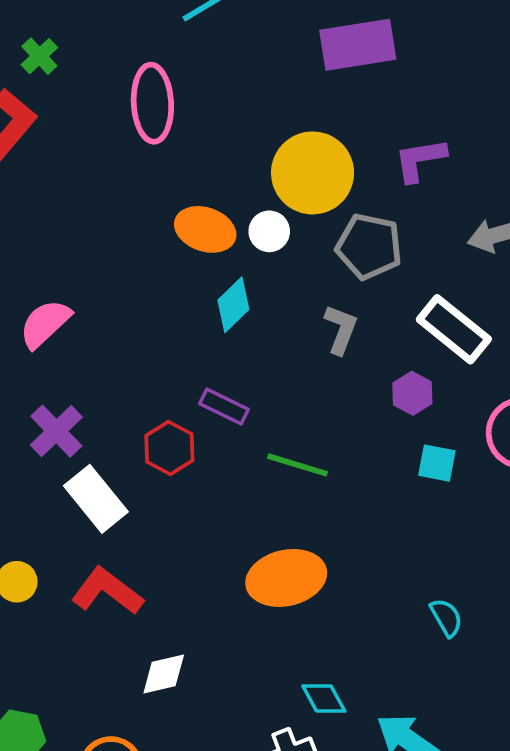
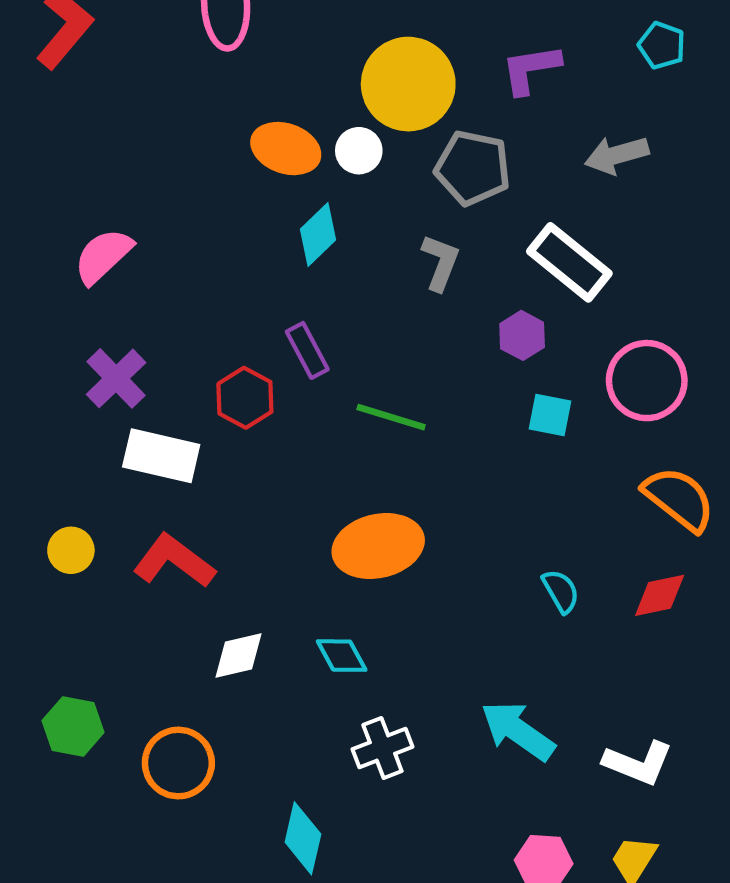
purple rectangle: (224, 407) -> (307, 350), turned 36
white rectangle: (96, 499) -> (161, 456), turned -38
cyan diamond: (324, 699) -> (342, 656), moved

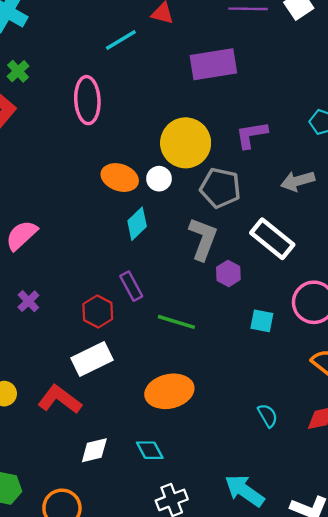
gray L-shape: (440, 262) -> (203, 239), size x1.4
purple hexagon: (522, 335) -> (228, 273), moved
purple cross: (116, 378) -> (28, 301), size x0.7
white rectangle: (161, 456) -> (92, 359), moved, turned -39

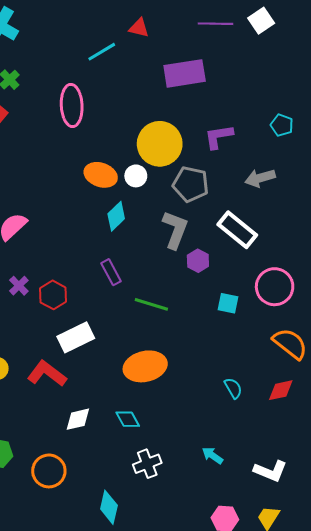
red hexagon: (98, 312) -> (53, 295), moved
cyan arrow: (245, 491) -> (212, 455), size x0.6

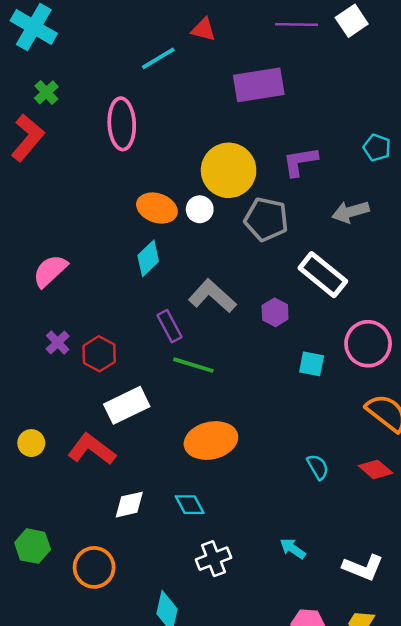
cyan diamond: (116, 216) -> (148, 258), moved
gray L-shape: (175, 230) -> (212, 296), moved, turned -69
green line: (151, 304) -> (193, 365), moved
red diamond: (281, 390) -> (376, 469), turned 52

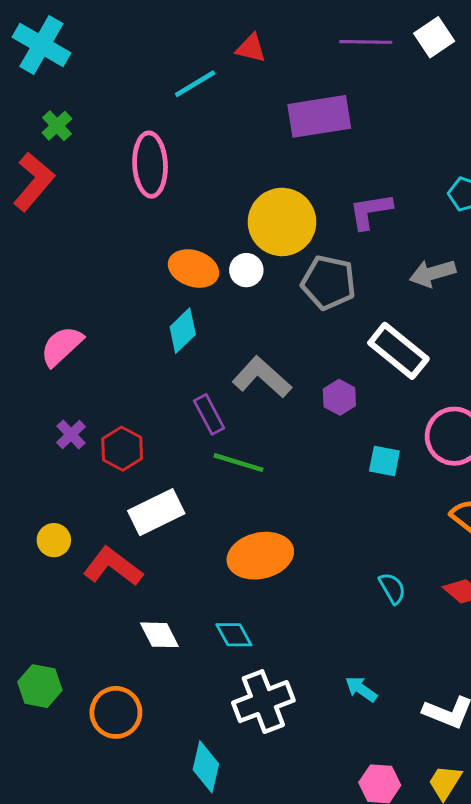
yellow circle: (31, 443) -> (54, 540), moved
white diamond: (129, 505) -> (159, 635), turned 76
white cross: (213, 559) -> (263, 702), size x1.4

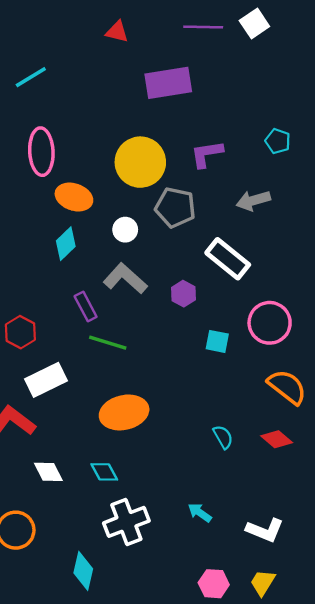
cyan line: (195, 84) -> (31, 77), moved
pink ellipse: (150, 165) -> (41, 152), moved
white circle: (246, 270) -> (125, 230), moved

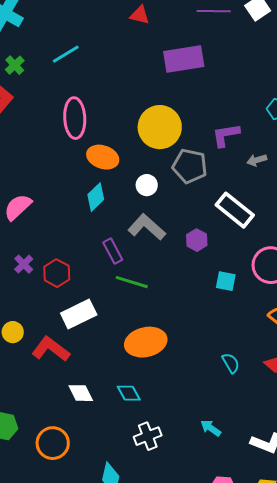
purple L-shape: (207, 154) -> (226, 135), moved
gray arrow: (253, 201) -> (257, 160), size x0.7
white cross: (126, 522) -> (148, 436), size x0.7

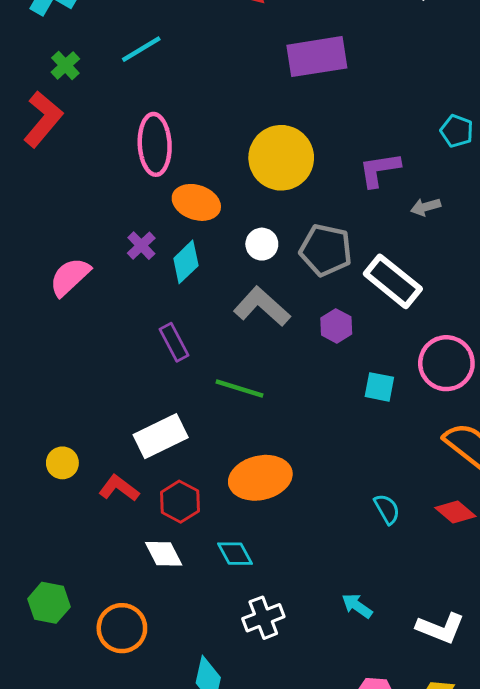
gray pentagon: (190, 166) -> (326, 250), moved
purple rectangle: (113, 251) -> (174, 342), moved
purple cross: (24, 264) -> (141, 246), moved
red hexagon: (57, 273) -> (180, 502), moved
red L-shape: (51, 349) -> (119, 488), size x0.7

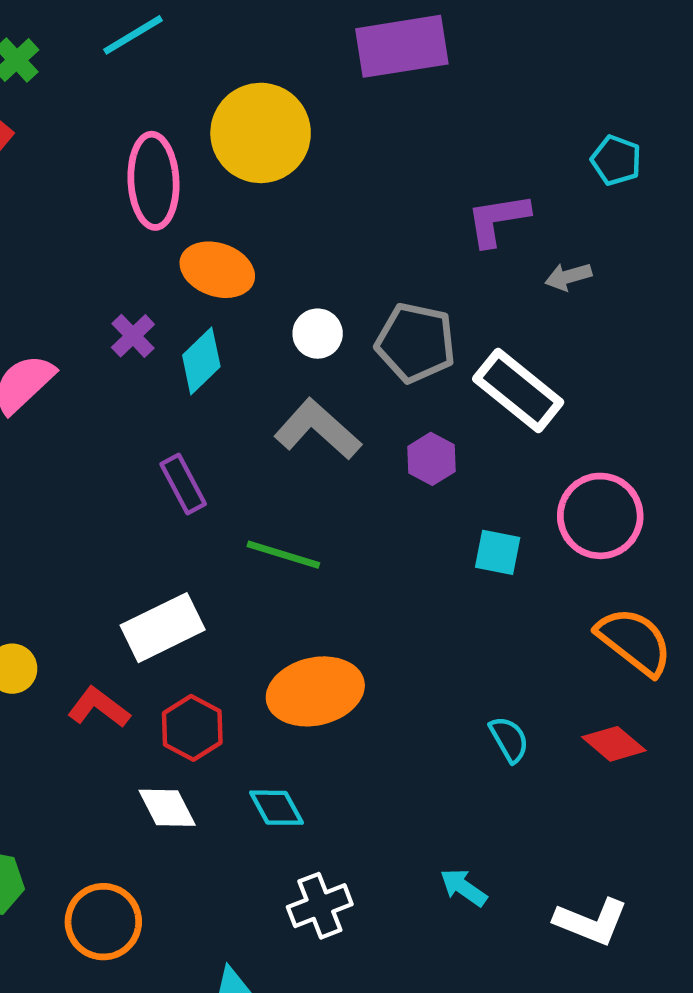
yellow circle: (281, 158) -> (261, 133), moved

